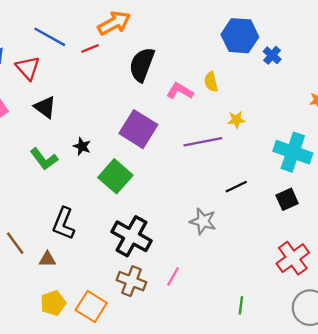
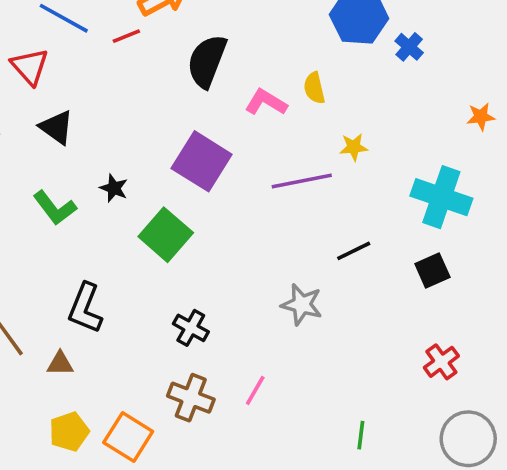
black cross: (131, 236) -> (191, 328), size x0.6
red cross: (293, 258) -> (441, 362), size x0.7

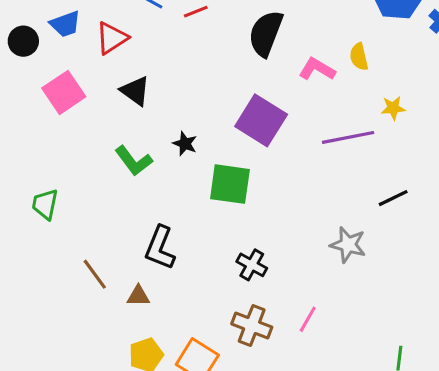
red triangle: (30, 66) -> (112, 38), turned 39
green square: (166, 235) -> (230, 184), turned -33

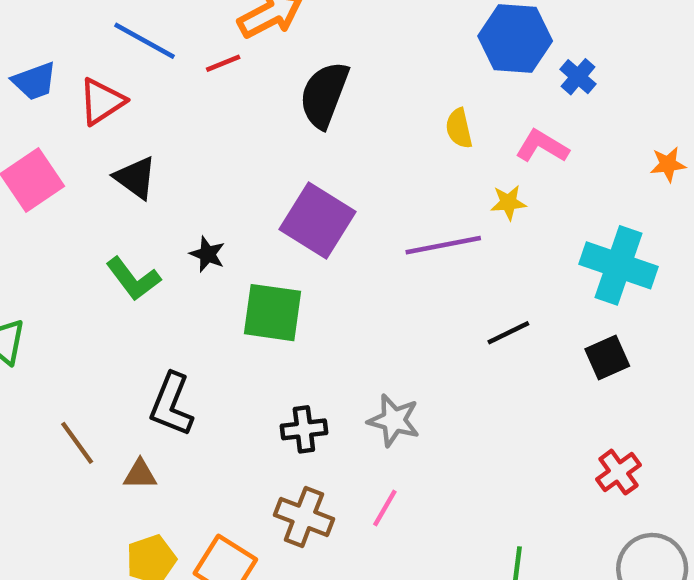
pink L-shape: (317, 69) -> (542, 146), moved
gray star: (348, 245) -> (394, 420), moved
black cross: (252, 265) -> (304, 429), turned -36

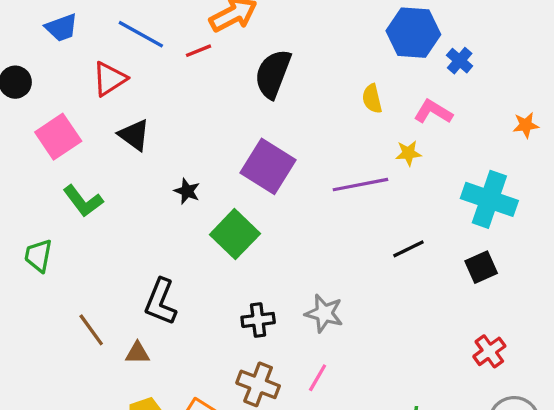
blue trapezoid: (34, 81) -> (61, 28), moved
green L-shape: (133, 279) -> (83, 201), moved
green square: (273, 313) -> (235, 234), turned 36

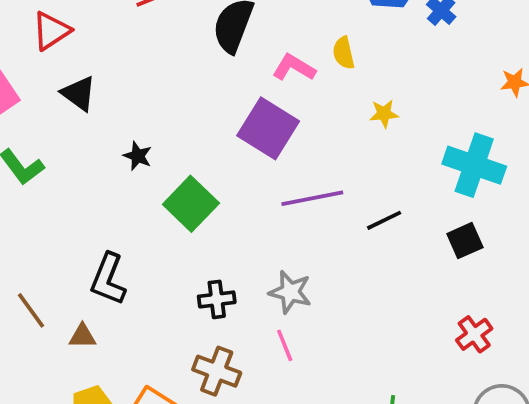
pink L-shape: (433, 112) -> (294, 68), moved
purple square: (268, 166) -> (268, 128), moved
purple line: (360, 185) -> (312, 198), moved
pink line: (318, 378) -> (285, 345), moved, turned -52

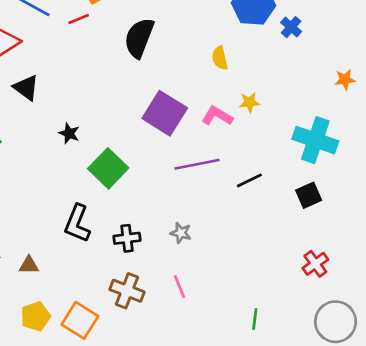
pink L-shape: (294, 68) -> (217, 116), moved
black L-shape: (108, 279) -> (77, 223), moved
gray star: (290, 292) -> (181, 233), size x0.7
pink line: (285, 345) -> (179, 287), moved

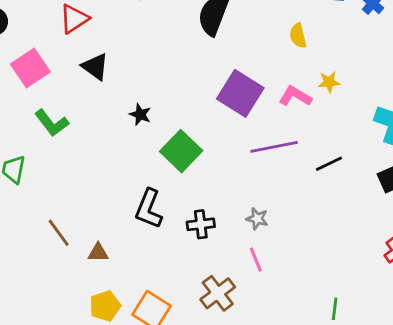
pink line: (179, 287) -> (256, 260), moved
brown cross: (127, 291) -> (218, 293), moved, turned 32

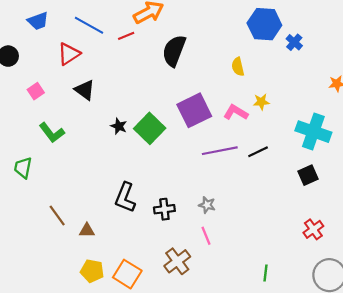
pink square: (30, 68) -> (36, 91), size x0.6
purple square: (240, 93) -> (194, 110), turned 32
green square: (181, 151) -> (150, 128), moved
black line: (329, 164) -> (258, 152), moved
yellow pentagon: (105, 306) -> (92, 271), turned 30

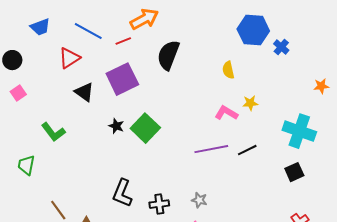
pink square: (36, 91) -> (18, 93), moved
purple square: (194, 110) -> (122, 79), moved

